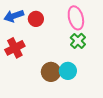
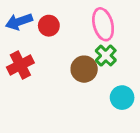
cyan circle: (68, 71) -> (122, 98), moved
brown circle: (51, 72) -> (84, 69), moved

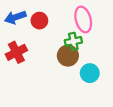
green cross: (106, 56) -> (73, 41), moved, turned 35
cyan circle: (122, 98) -> (90, 73), moved

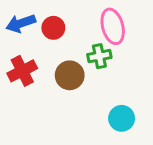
brown circle: (68, 56) -> (70, 75), moved
cyan circle: (90, 73) -> (122, 118), moved

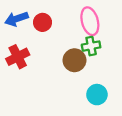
green cross: (99, 56) -> (91, 46), moved
brown circle: (70, 75) -> (74, 60), moved

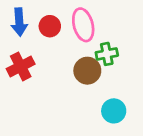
blue arrow: (16, 19) -> (19, 22), turned -75
pink ellipse: (90, 21) -> (83, 25), moved

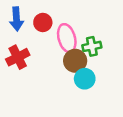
pink ellipse: (83, 25) -> (67, 38), moved
cyan circle: (114, 111) -> (85, 79), moved

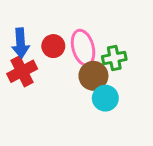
blue arrow: (17, 19) -> (21, 43), moved
red circle: (43, 22) -> (53, 46), moved

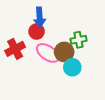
blue arrow: (21, 43) -> (40, 17), moved
pink ellipse: (83, 48) -> (48, 53), moved, turned -40

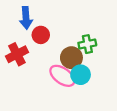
blue arrow: (40, 17) -> (26, 18), moved
pink ellipse: (48, 53) -> (62, 76), moved

